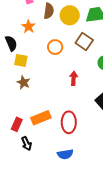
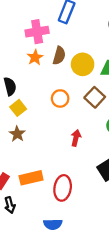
orange star: (28, 27) -> (35, 57), moved
yellow square: (21, 60) -> (18, 108), turned 32

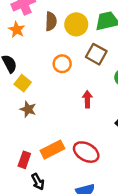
orange star: (35, 57) -> (17, 30), moved
red ellipse: (63, 188) -> (86, 152), turned -55

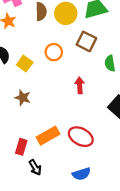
yellow square: (23, 83) -> (25, 64), moved

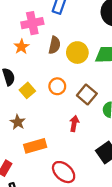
brown square: (86, 41) -> (87, 94), moved
orange rectangle: (48, 136) -> (35, 146), moved

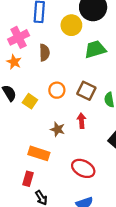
yellow circle: (77, 53) -> (71, 25), moved
brown star: (18, 122) -> (58, 129), moved
orange rectangle: (35, 146) -> (39, 153), moved, turned 48

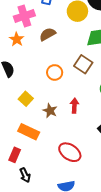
brown semicircle: (44, 53) -> (48, 34), turned -126
brown square: (86, 91) -> (83, 64), moved
yellow square: (30, 101) -> (26, 99), moved

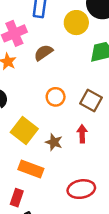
brown square: (83, 64) -> (91, 100), moved
yellow square: (26, 99) -> (24, 131), size x1.5
red ellipse: (70, 152) -> (81, 189), turned -40

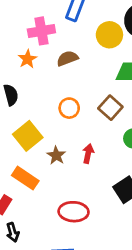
brown square: (91, 100) -> (110, 108), moved

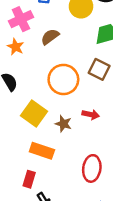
orange circle: (69, 108) -> (63, 79), size x1.6
red arrow: (88, 154) -> (91, 115), turned 105
red ellipse: (74, 212) -> (92, 168), turned -70

